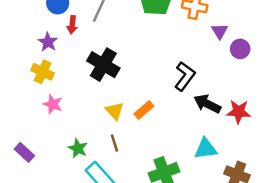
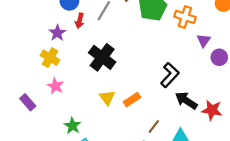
brown line: (114, 143) -> (154, 126), moved, turned 48
purple rectangle: (24, 152) -> (28, 102), moved

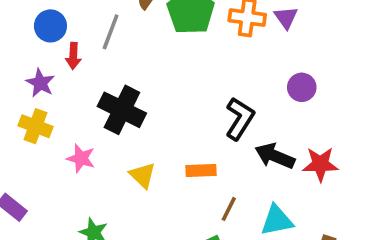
purple triangle: (204, 40) -> (286, 17), moved
purple circle: (219, 57) -> (302, 87), moved
pink star: (55, 86) -> (81, 158), moved
orange rectangle: (132, 100) -> (201, 170), moved, turned 42

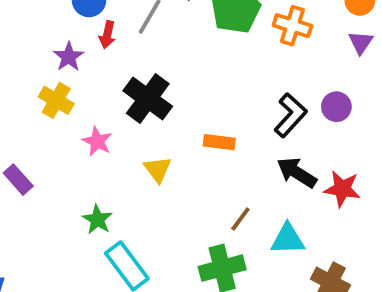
purple triangle: (286, 17) -> (361, 42), moved
black L-shape: (240, 119) -> (290, 115), moved
orange rectangle: (201, 170) -> (219, 142), moved

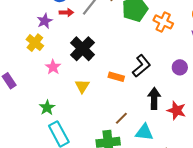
red arrow: (107, 35) -> (66, 12), turned -112
black L-shape: (290, 115) -> (141, 66), moved
black arrow: (297, 173) -> (154, 98), turned 50

